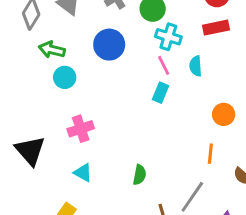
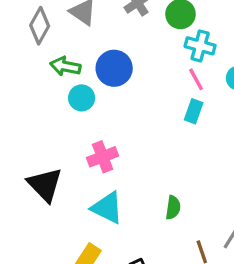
blue circle: (109, 45) -> (114, 68), moved
cyan triangle: (83, 173) -> (107, 208), size x1.5

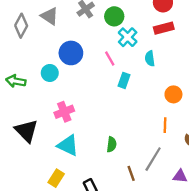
cyan cross: (200, 46) -> (128, 37), turned 30
green arrow: (65, 66) -> (16, 81), moved
pink line: (196, 79) -> (110, 58), moved

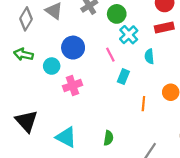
green arrow: (16, 81) -> (23, 54), moved
pink cross: (64, 112) -> (72, 86), moved
orange line: (165, 125) -> (143, 104), moved

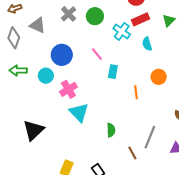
cyan cross: (129, 35) -> (122, 31), moved
cyan semicircle: (149, 56) -> (147, 44), moved
black triangle: (26, 121) -> (33, 130), turned 40
cyan triangle: (66, 137) -> (79, 112), moved, turned 30

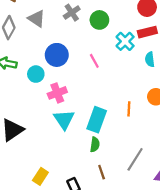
cyan rectangle: (113, 72) -> (97, 120), moved, size x1.6
brown line: (132, 153) -> (102, 172), moved

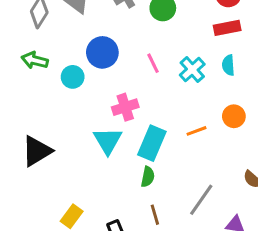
cyan cross: (125, 41) -> (192, 70), moved
pink cross: (57, 93) -> (125, 107), moved
orange line: (129, 109) -> (196, 131), turned 64

